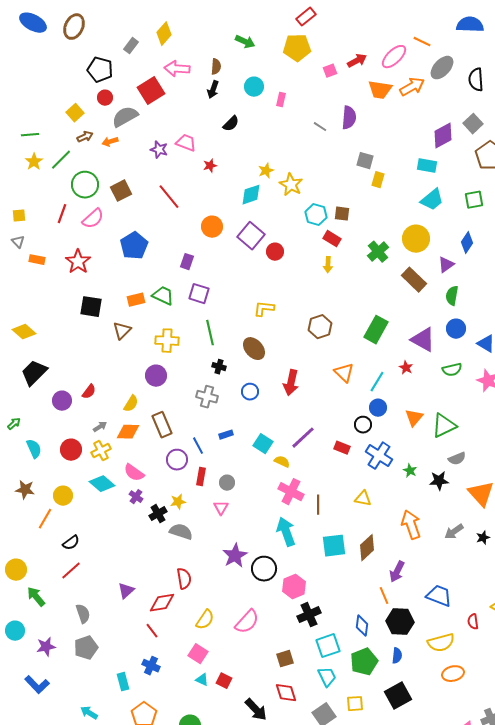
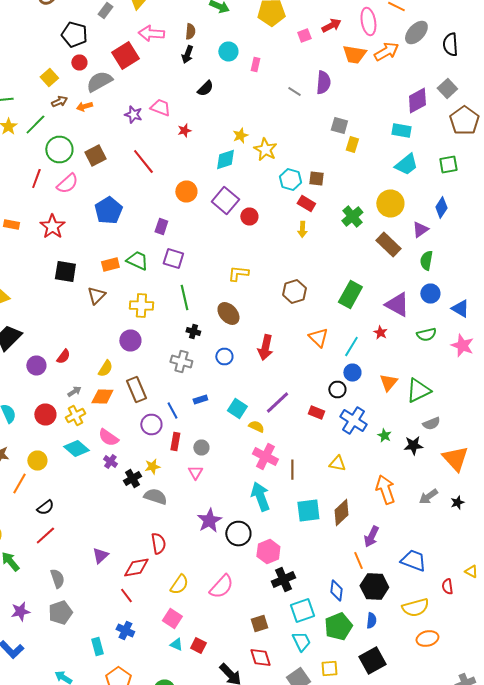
pink ellipse: (394, 57) -> (368, 22), turned -56

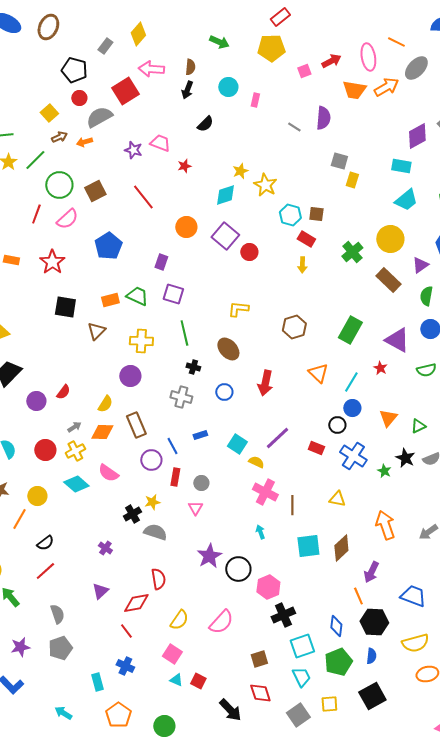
green triangle: (418, 390) -> (418, 426), size x0.6
black star: (413, 446) -> (405, 458), moved, turned 30
purple cross: (110, 462) -> (105, 548), moved
cyan arrow: (260, 496) -> (260, 532), size x0.5

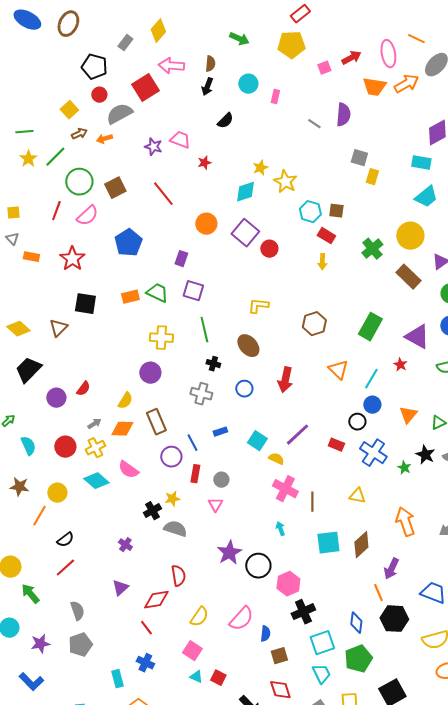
brown triangle: (96, 331) -> (58, 328), moved
blue semicircle: (371, 656) -> (265, 634), moved

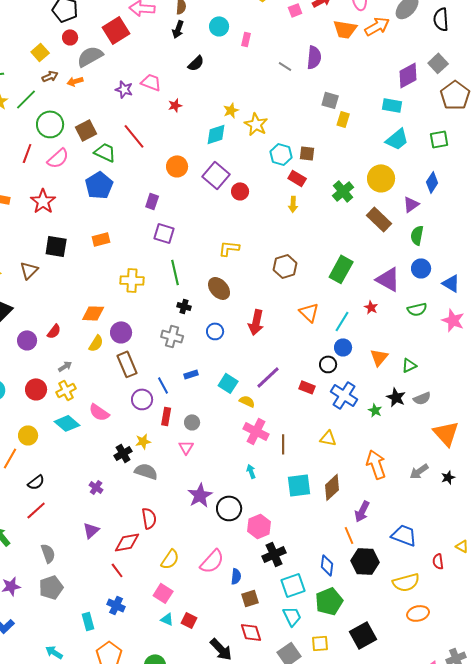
green trapezoid: (157, 293) -> (105, 152), moved
purple circle: (150, 373) -> (121, 332), moved
orange diamond: (122, 429) -> (93, 313), moved

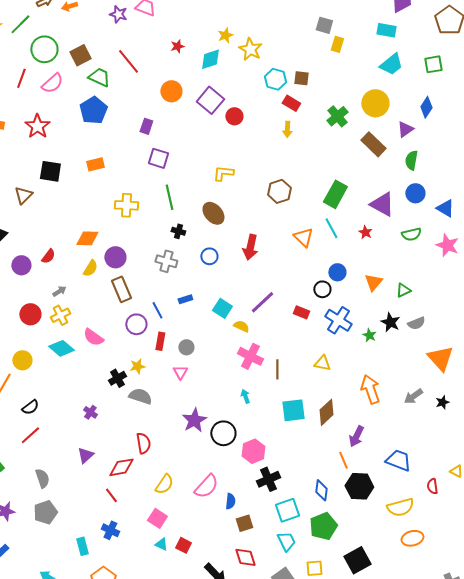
red star: (175, 105) -> (177, 46), moved
cyan line: (342, 321) -> (331, 228), moved, turned -60

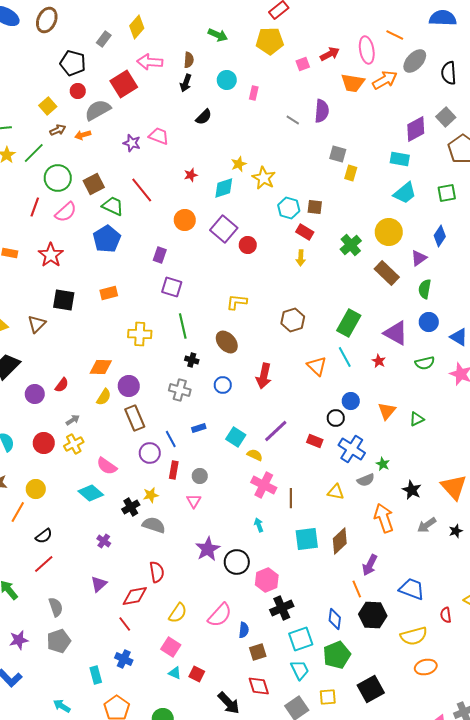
black star: (390, 322) -> (412, 490), moved
gray semicircle: (416, 323) -> (366, 480), moved
cyan diamond: (61, 348) -> (91, 493), moved

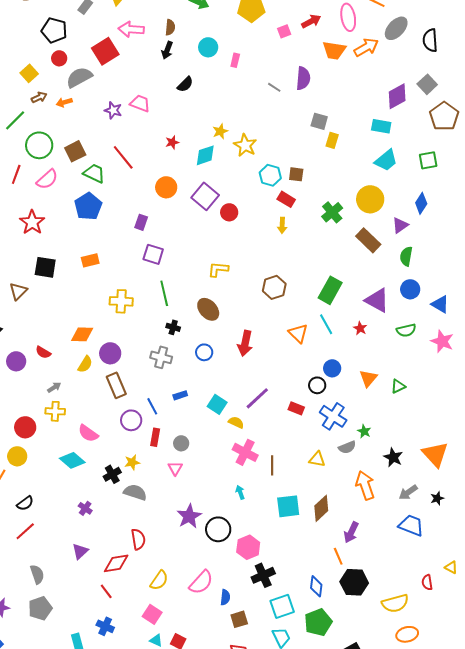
red semicircle: (62, 385) -> (43, 352), turned 84
red circle: (44, 443) -> (25, 427), moved
yellow cross: (74, 444) -> (55, 411), turned 30
blue trapezoid: (412, 589) -> (411, 525), moved

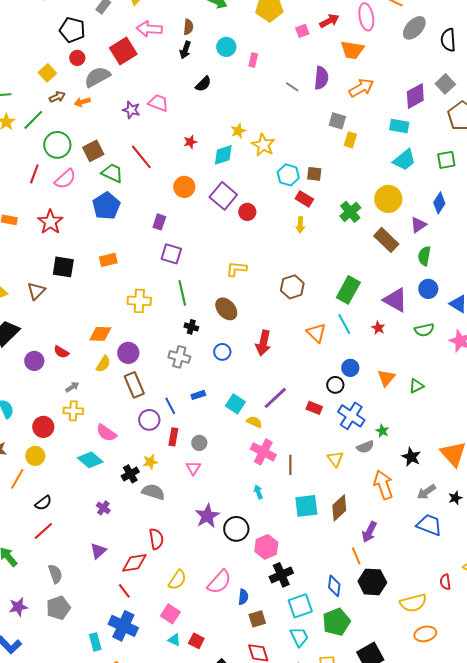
orange arrow: (366, 47) -> (361, 88), moved
yellow triangle: (317, 459) -> (335, 459), turned 42
blue cross: (105, 626) -> (123, 626), size x1.6

